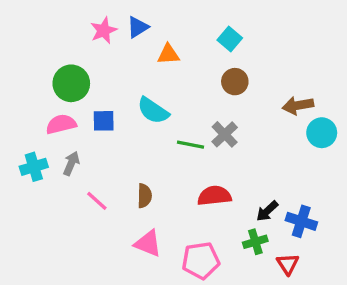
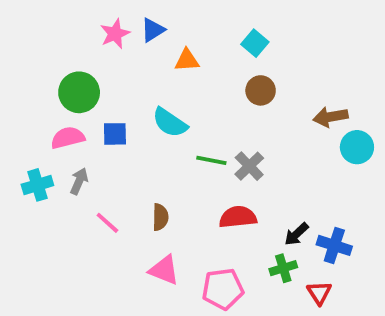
gray cross: (225, 134) -> (249, 166), moved

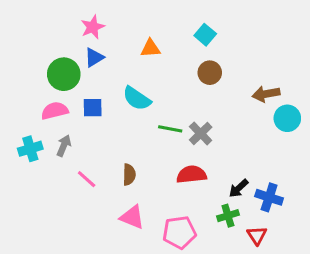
blue triangle: (153, 30) -> (94, 57), moved

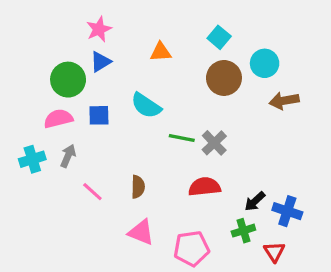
brown circle: (210, 73) -> (224, 78), size x1.4
cyan circle: (287, 118) -> (265, 63), moved

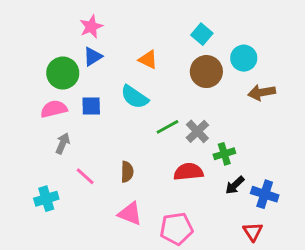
orange triangle: (161, 52) -> (148, 60), moved, turned 30
green line: (182, 138) -> (167, 127), turned -40
cyan cross: (32, 159) -> (46, 199), moved
green cross: (243, 231) -> (224, 154), moved

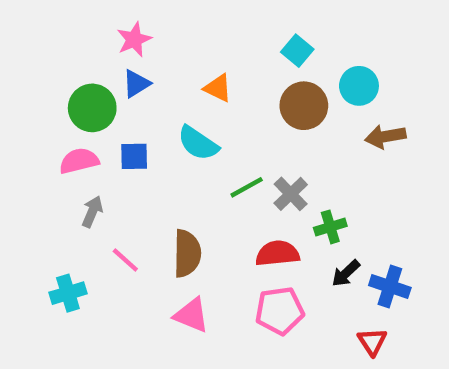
brown semicircle: (127, 172) -> (187, 253), size x1.5
pink pentagon: (176, 229) -> (280, 311), moved

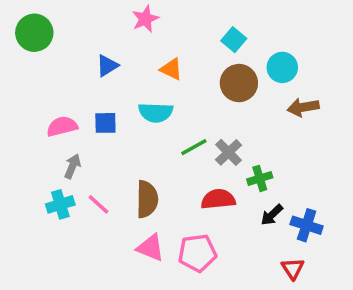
pink star: (134, 40) -> (145, 19), moved
green circle: (92, 108) -> (34, 33), moved
cyan semicircle: (198, 143) -> (156, 113), turned -32
cyan cross: (68, 293) -> (60, 204), moved
pink pentagon: (280, 311) -> (197, 253), moved

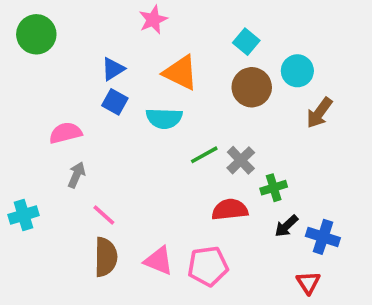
orange triangle: (171, 69) -> (181, 73), size x1.5
brown arrow: (303, 107) -> (319, 113), turned -44
blue square: (105, 123) -> (115, 102), moved, turned 30
brown semicircle: (147, 199) -> (106, 257), moved
cyan cross: (60, 204) -> (24, 215), moved

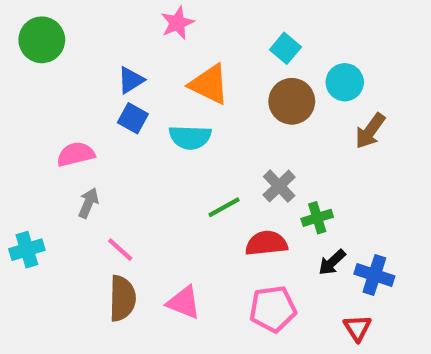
green line: (204, 155) -> (224, 207), moved
pink pentagon: (208, 266) -> (273, 309), moved

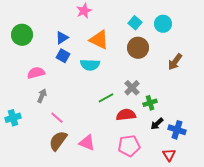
green circle: (42, 40) -> (22, 35), moved
cyan circle: (345, 82) -> (163, 24), moved
brown semicircle: (122, 298) -> (58, 141), turned -145

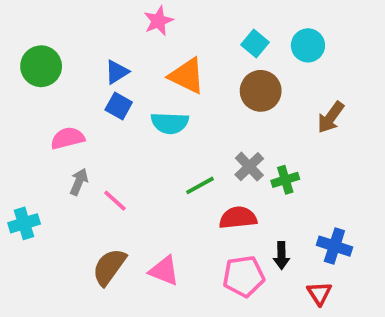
green cross: (150, 103) -> (285, 180), moved
pink line: (57, 118) -> (115, 201), moved
black arrow: (157, 124) -> (281, 256), moved, turned -48

